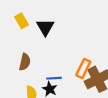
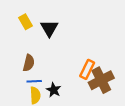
blue line: (54, 78) -> (34, 81), moved

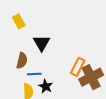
black triangle: (49, 28) -> (42, 43), moved
blue line: (34, 81) -> (34, 74), moved

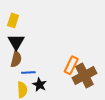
yellow rectangle: (19, 21) -> (13, 20), turned 48
black triangle: (42, 43) -> (16, 42), moved

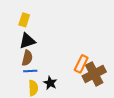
black triangle: (16, 42) -> (27, 41), turned 42
blue line: (28, 72) -> (30, 71), moved

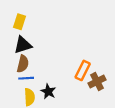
brown cross: (94, 74) -> (97, 82), size x0.7

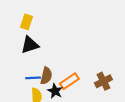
brown semicircle: (23, 64) -> (46, 76), moved
orange rectangle: (83, 70) -> (69, 81), moved, turned 30

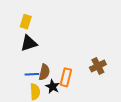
orange rectangle: (69, 81) -> (66, 77), turned -42
brown cross: (103, 81) -> (98, 66), moved

